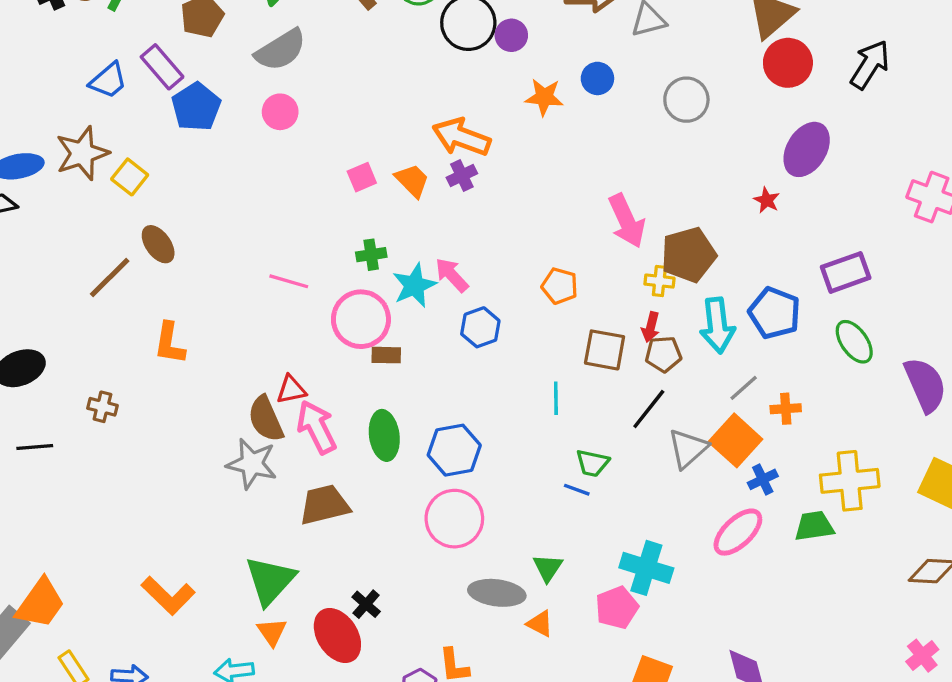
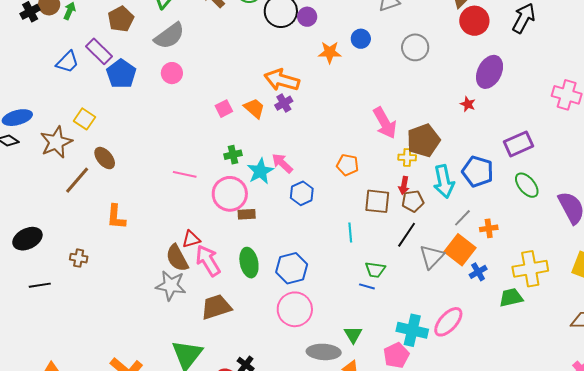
brown star: (82, 153) -> (56, 142), moved
pink ellipse: (738, 532) -> (448, 322), moved

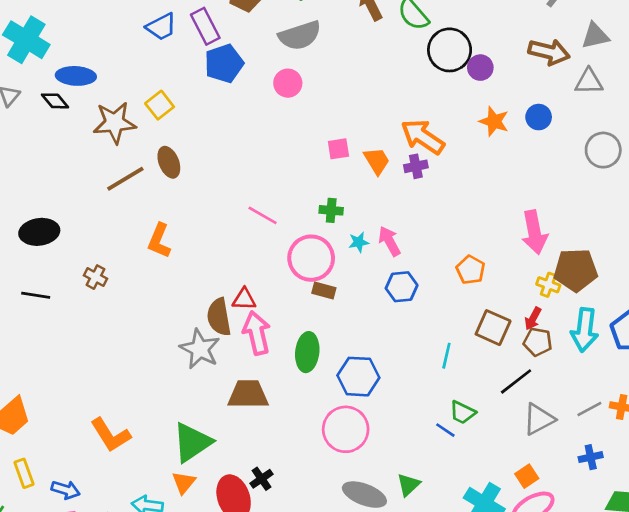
cyan star: (260, 171) -> (359, 242), size x0.6
gray line: (462, 218) -> (589, 409), moved
orange square: (460, 250) -> (527, 476), moved, size x0.6

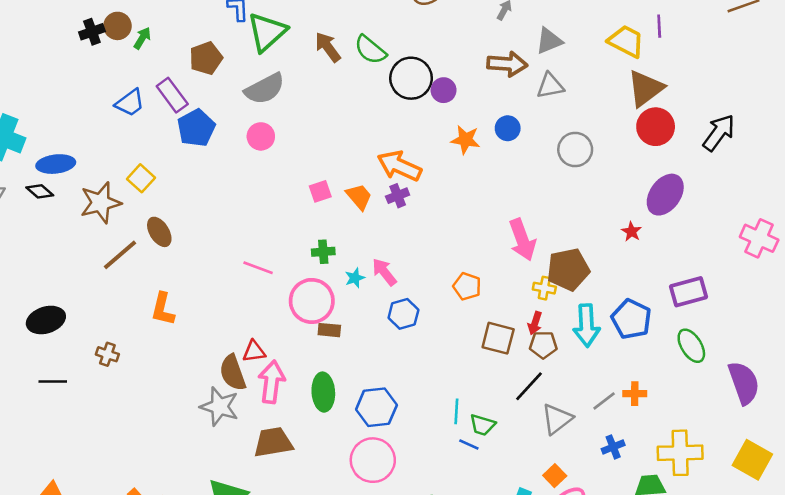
pink arrow: (257, 333) -> (272, 382), turned 30
cyan line: (446, 356) -> (456, 411), moved

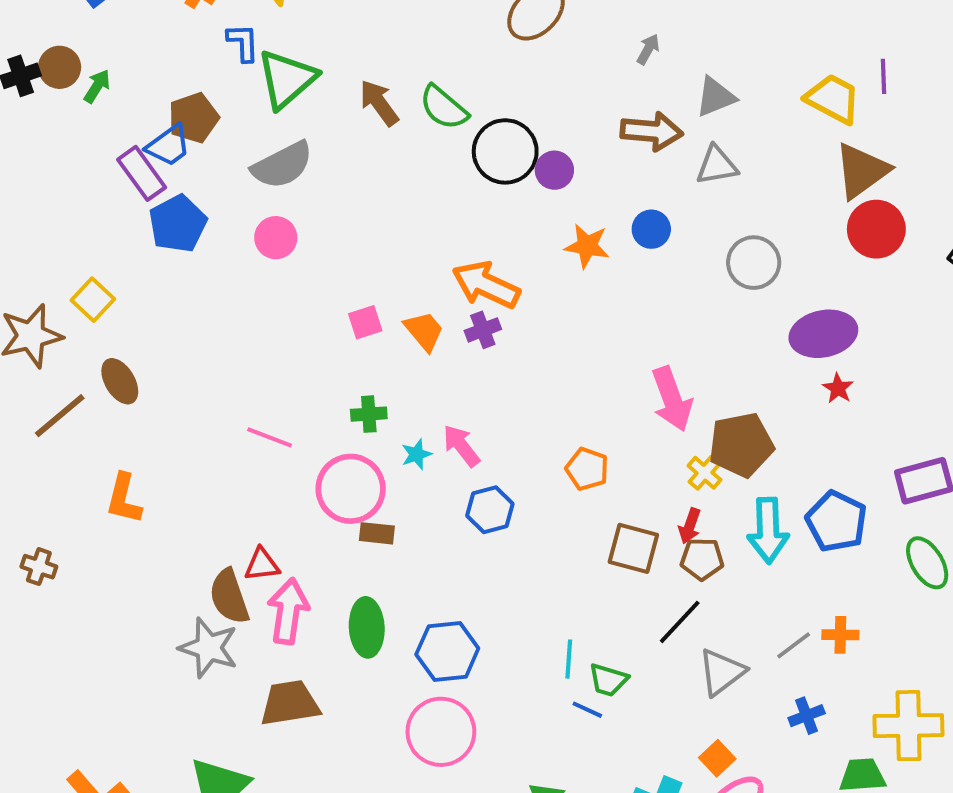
blue trapezoid: (130, 103) -> (168, 146), moved
purple ellipse: (665, 195) -> (823, 334), moved, turned 42
yellow cross: (544, 288) -> (704, 473), turned 30

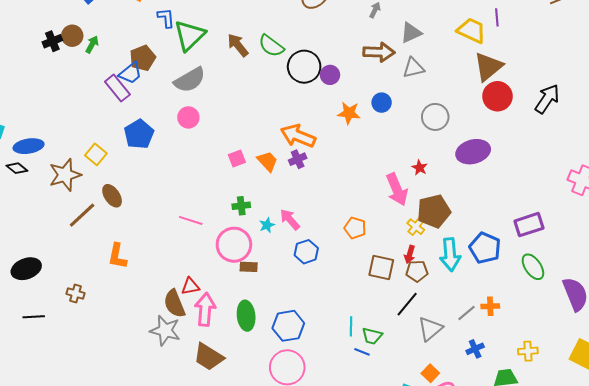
blue pentagon: (178, 224) -> (139, 134), moved
red star: (838, 388) -> (420, 168), moved
brown trapezoid: (290, 703) -> (209, 357), turned -136
yellow cross: (908, 726) -> (528, 351), size x0.6

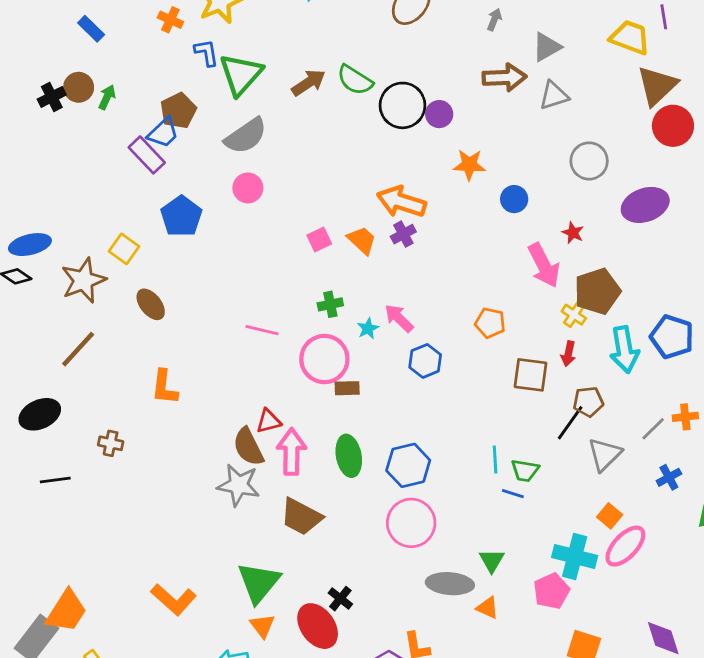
brown arrow: (238, 45) -> (309, 83), turned 100
blue circle: (382, 103) -> (514, 199), moved
brown line: (82, 215) -> (78, 349), moved
brown pentagon: (417, 271) -> (588, 402), moved

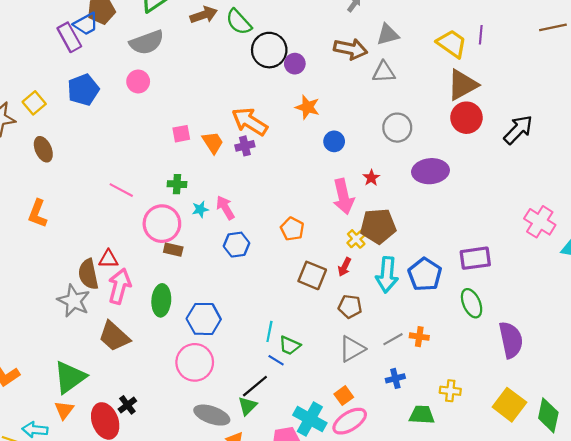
black line: (570, 423) -> (255, 386), moved

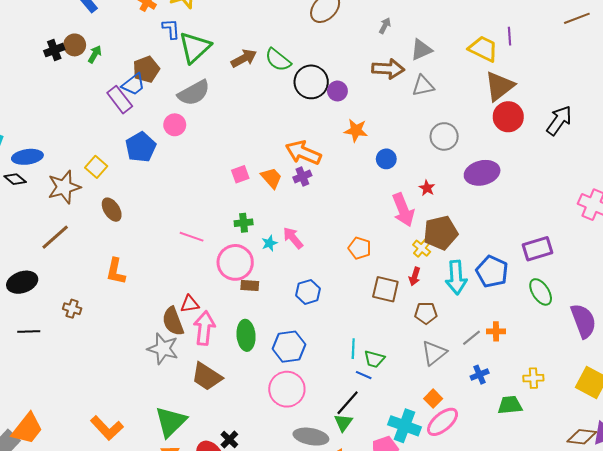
pink circle: (138, 81) -> (175, 125), moved
blue hexagon: (237, 245) -> (308, 292), moved

